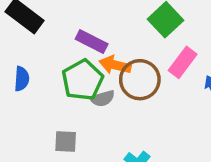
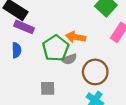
purple rectangle: (92, 41) -> (24, 27), moved
brown circle: (140, 80) -> (95, 72), moved

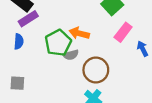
purple rectangle: (24, 27) -> (28, 19), turned -60
gray square: (48, 88) -> (17, 83), moved

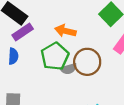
orange arrow: (79, 33) -> (65, 31), moved
brown circle: (96, 70) -> (87, 62), moved

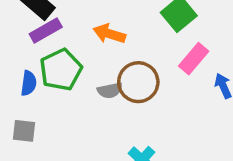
blue semicircle: (13, 56) -> (29, 83), moved
green pentagon: (55, 56) -> (61, 70), moved

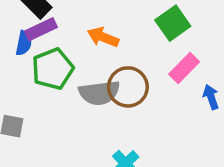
blue semicircle: (29, 83) -> (24, 43), moved
gray semicircle: (110, 90) -> (99, 93), size x1.6

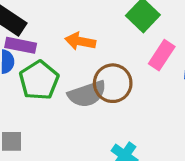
purple rectangle: (41, 29) -> (21, 45), turned 48

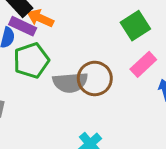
orange arrow: (80, 41) -> (40, 18), moved

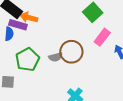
green pentagon: (31, 60) -> (28, 60), moved
gray semicircle: (70, 82) -> (55, 57), size x0.6

